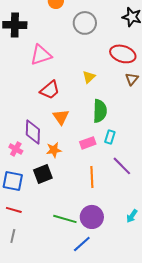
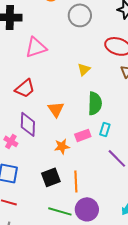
red trapezoid: (50, 90) -> (25, 88), moved
orange star: (54, 150) -> (62, 146), moved
black square: (43, 174) -> (51, 177), moved
orange line: (92, 177) -> (76, 181), moved

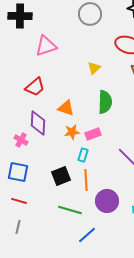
orange triangle: (56, 109) -> (66, 108), turned -36
cyan rectangle: (105, 129) -> (83, 155), moved
orange star: (62, 146) -> (72, 132), moved
purple circle: (87, 209) -> (107, 201), moved

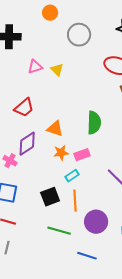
pink triangle: (46, 46) -> (35, 67), size x0.7
yellow triangle: (94, 68) -> (57, 70), moved, turned -32
purple diamond: (38, 123) -> (27, 144), turned 55
cyan rectangle: (83, 155) -> (72, 176), turned 40
blue line: (87, 235) -> (87, 256), moved, turned 60

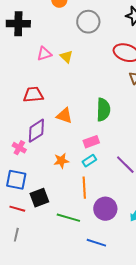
red trapezoid: (24, 108) -> (33, 95), turned -145
orange star: (61, 153) -> (61, 161), moved
cyan rectangle: (72, 176) -> (89, 161), moved
black square: (50, 197) -> (39, 198), moved

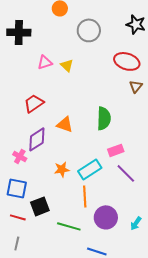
red trapezoid: (33, 95) -> (34, 103), turned -30
pink rectangle: (91, 142) -> (116, 150), moved
cyan rectangle: (89, 161) -> (90, 169), size x1.6

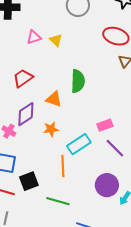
green semicircle: (104, 118) -> (78, 81), moved
orange star: (62, 169) -> (51, 129), moved
orange line: (85, 196) -> (63, 166), moved
purple circle: (106, 217) -> (107, 185), moved

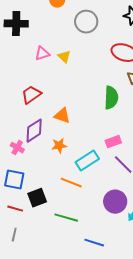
green semicircle: (78, 81) -> (111, 98), moved
orange line: (63, 166) -> (71, 183), turned -65

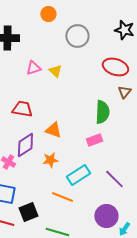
red trapezoid: (31, 95) -> (22, 109), turned 45
pink rectangle: (113, 142) -> (94, 140), moved

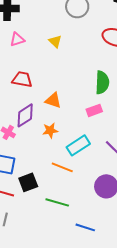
pink triangle: (33, 68) -> (17, 39), moved

